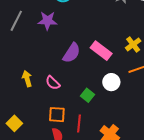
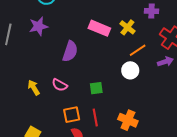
pink rectangle: (101, 51) -> (99, 28), moved
white circle: (111, 82) -> (130, 70), moved
green square: (88, 95) -> (96, 88), turned -32

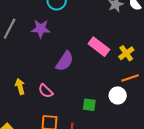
green square: (96, 88) -> (89, 105), moved

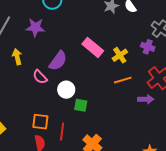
yellow arrow: (20, 87) -> (17, 57), moved
pink semicircle: (46, 91) -> (40, 77), moved
white circle: (118, 95) -> (66, 90), moved

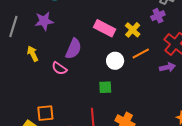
purple cross: (148, 47) -> (158, 16), turned -32
white circle: (66, 90) -> (115, 61), moved
orange square: (40, 122) -> (45, 113), moved

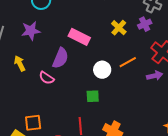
pink rectangle: (105, 28) -> (79, 37), moved
yellow cross: (133, 30) -> (119, 28), moved

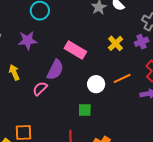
pink semicircle: (47, 78) -> (40, 89), turned 98

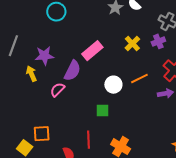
purple star: (28, 40) -> (44, 56), moved
pink rectangle: (75, 50) -> (92, 51), turned -70

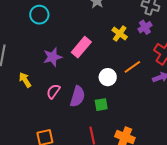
purple star: (44, 56) -> (53, 57), moved
purple semicircle: (72, 71) -> (78, 96), moved

